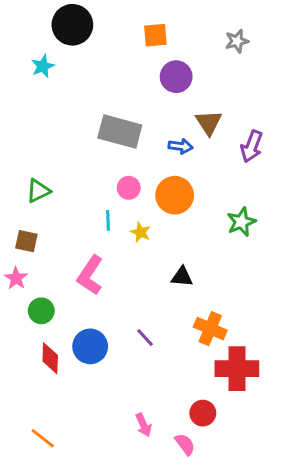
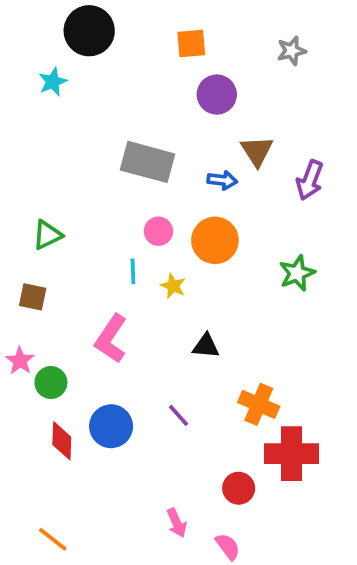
black triangle: (182, 277) -> (206, 346), moved
pink star: (16, 278) -> (20, 361), moved
red circle: (203, 413) -> (239, 488), moved

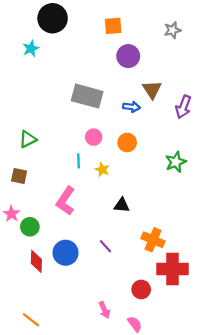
orange circle: (215, 240) -> (127, 143), size x0.7

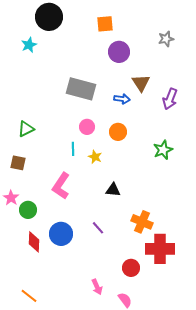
gray star: (172, 30) -> (166, 39), moved

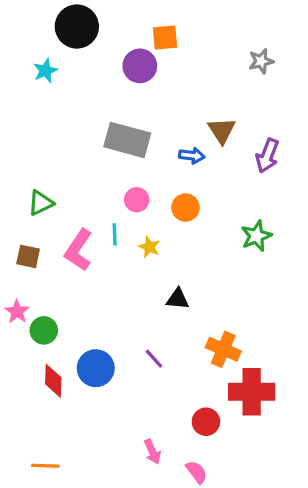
purple circle: (119, 52) -> (140, 66), moved
pink L-shape: (61, 186) -> (78, 250), moved
orange line: (29, 296) -> (45, 466), turned -36

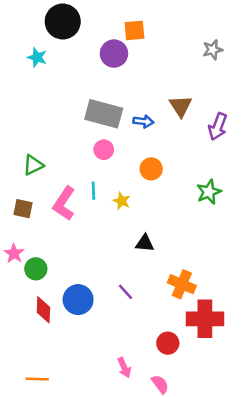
cyan star: (45, 71) -> (37, 57), turned -30
blue arrow: (192, 156) -> (143, 121), moved
pink circle: (137, 200) -> (104, 150), moved

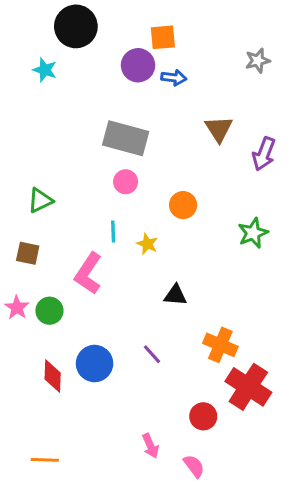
blue arrow: (143, 121) -> (174, 78), moved
pink L-shape: (64, 203) -> (88, 273), moved
green circle: (36, 269) -> (49, 311), moved
red cross: (205, 319) -> (248, 387), turned 33

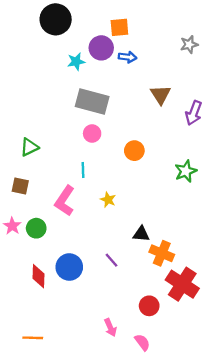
cyan star: (45, 70) -> (76, 62), moved, turned -30
yellow star: (147, 244) -> (108, 200), moved
black triangle: (175, 295) -> (141, 234), moved

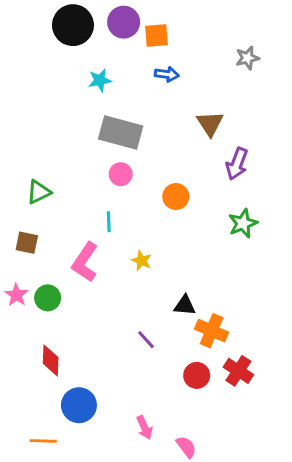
purple circle: (101, 48) -> (124, 22), moved
purple arrow: (194, 113) -> (237, 164), moved
blue circle: (69, 267) -> (79, 405), moved
red cross: (182, 284) -> (238, 371), size x0.7
red circle: (149, 306) -> (197, 375), moved

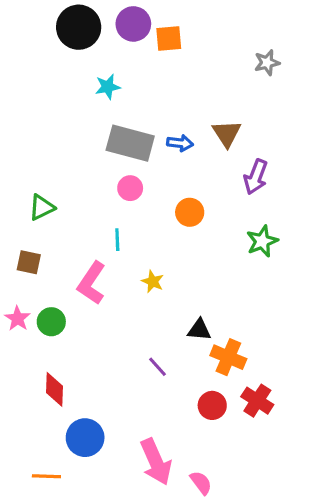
blue arrow: (167, 74) -> (180, 143), moved
pink arrow: (145, 428) -> (156, 462), size x1.8

